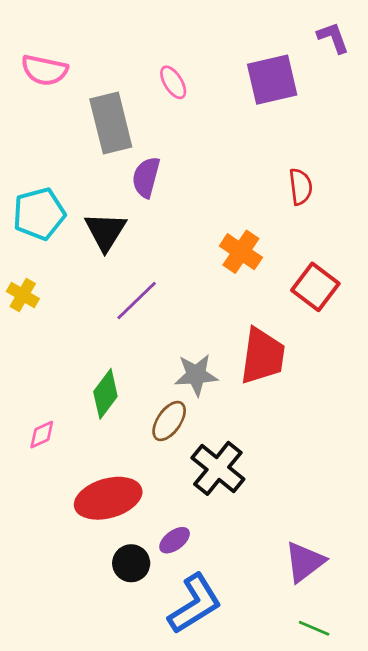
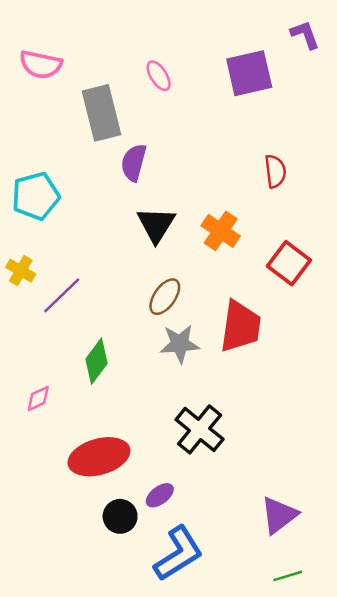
black triangle: (105, 231) -> (156, 225), moved
purple line: (137, 300) -> (62, 295), moved
brown ellipse: (169, 421) -> (165, 297), moved
green line: (314, 628) -> (288, 576), turned -40

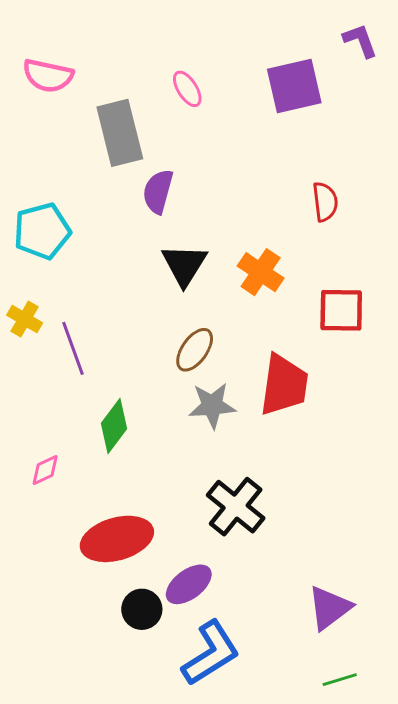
red square: (289, 263) -> (341, 310), turned -36
purple line: (62, 295) -> (73, 348), turned -66
purple ellipse: (160, 495) -> (189, 584), size x1.4

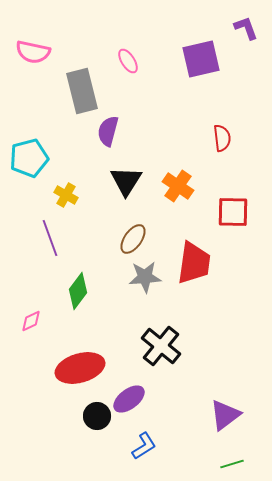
yellow cross: (25, 319) -> (66, 195), moved
blue L-shape: (211, 653) -> (144, 446), size x0.6

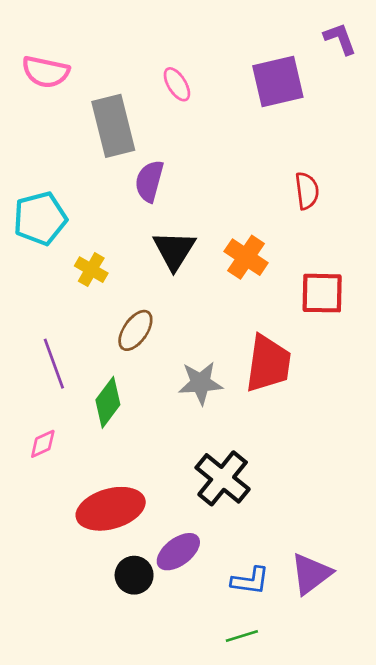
purple line: (50, 238) -> (54, 364), moved
brown ellipse: (133, 239) -> (135, 330), moved
blue L-shape: (144, 446) -> (250, 581), moved, turned 40
green line: (232, 464) -> (242, 636), moved

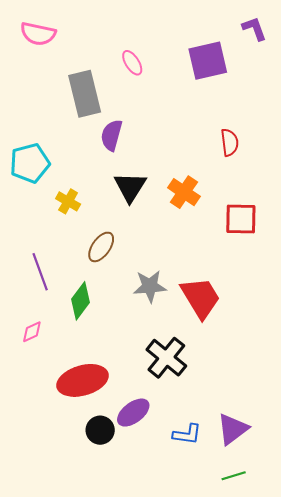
pink semicircle: (46, 72) -> (38, 34), moved
red trapezoid: (268, 364) -> (201, 298), moved, turned -39
green line: (242, 636) -> (234, 476), moved

